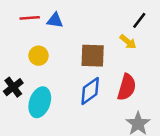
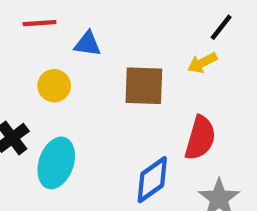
blue triangle: (55, 20) -> (88, 44), moved
yellow arrow: (128, 42) -> (202, 63), turned 114
blue diamond: (90, 91) -> (152, 180), moved

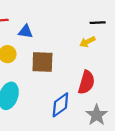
black line: (221, 27) -> (98, 23), turned 49
brown square: (144, 86) -> (42, 62), moved

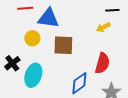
blue triangle: (26, 32) -> (48, 18), size x1.6

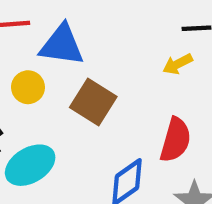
brown square: (63, 45) -> (93, 102), turned 30
cyan ellipse: (33, 75) -> (30, 165), turned 40

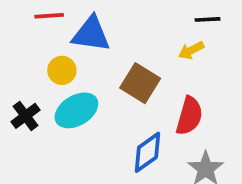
brown square: (93, 102) -> (140, 83), moved
cyan ellipse: (30, 165) -> (76, 110), moved

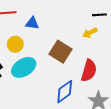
blue triangle: (91, 34) -> (32, 23), size x0.6

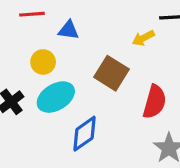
yellow arrow: (90, 33) -> (143, 38), moved
blue diamond: (65, 92) -> (84, 134), moved

